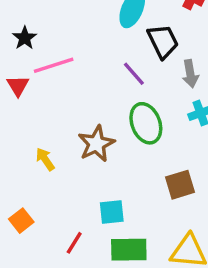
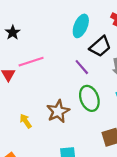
black star: (25, 38) -> (13, 32), moved
black trapezoid: (163, 41) -> (100, 46), turned 75

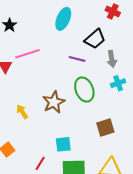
cyan ellipse: (81, 26) -> (63, 19), moved
purple line: (82, 67) -> (77, 59), turned -35

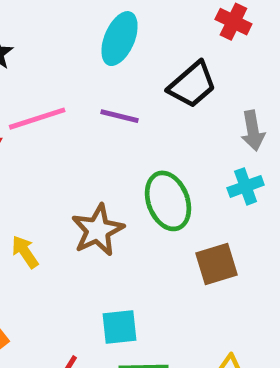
purple line: (77, 59) -> (120, 116), moved
gray arrow: (112, 59) -> (253, 131), moved
brown square: (105, 127) -> (216, 264), moved

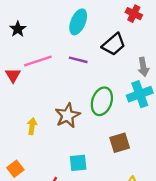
cyan cross: (246, 186) -> (140, 94), size x1.5
green ellipse: (168, 201) -> (102, 101), turned 40
yellow arrow: (25, 252) -> (32, 126), turned 42
brown square: (216, 264) -> (120, 143), moved

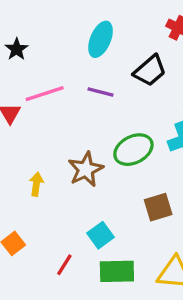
green ellipse: (102, 101) -> (133, 150), turned 44
cyan square: (78, 163) -> (101, 235), turned -30

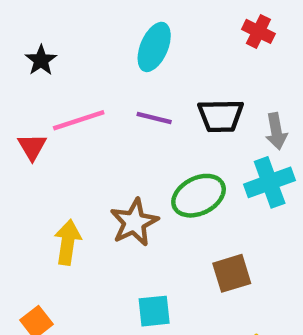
black trapezoid: (150, 71) -> (221, 116), moved, turned 40
yellow arrow: (36, 184) -> (68, 242), size x1.4
cyan square: (101, 235) -> (154, 311), turned 30

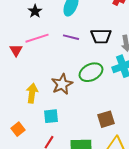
black star: (41, 60) -> (35, 11), moved
brown square: (232, 273) -> (106, 119), moved
cyan square: (154, 311) -> (51, 116), moved

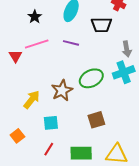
black trapezoid: (101, 36) -> (101, 25), moved
yellow arrow: (32, 93) -> (32, 100), turned 30
brown square: (106, 119) -> (96, 120), moved

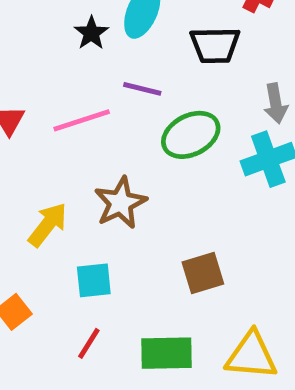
black star: (35, 17) -> (91, 33), moved
pink line: (37, 44) -> (82, 120), moved
green ellipse: (91, 78) -> (191, 135), moved

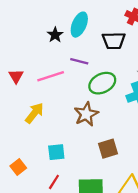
brown star: (120, 203) -> (86, 114), moved
yellow arrow: (48, 225) -> (34, 113), moved

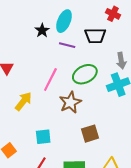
purple line: (79, 61) -> (67, 45), moved
pink line: (51, 76) -> (50, 79), moved, turned -45

